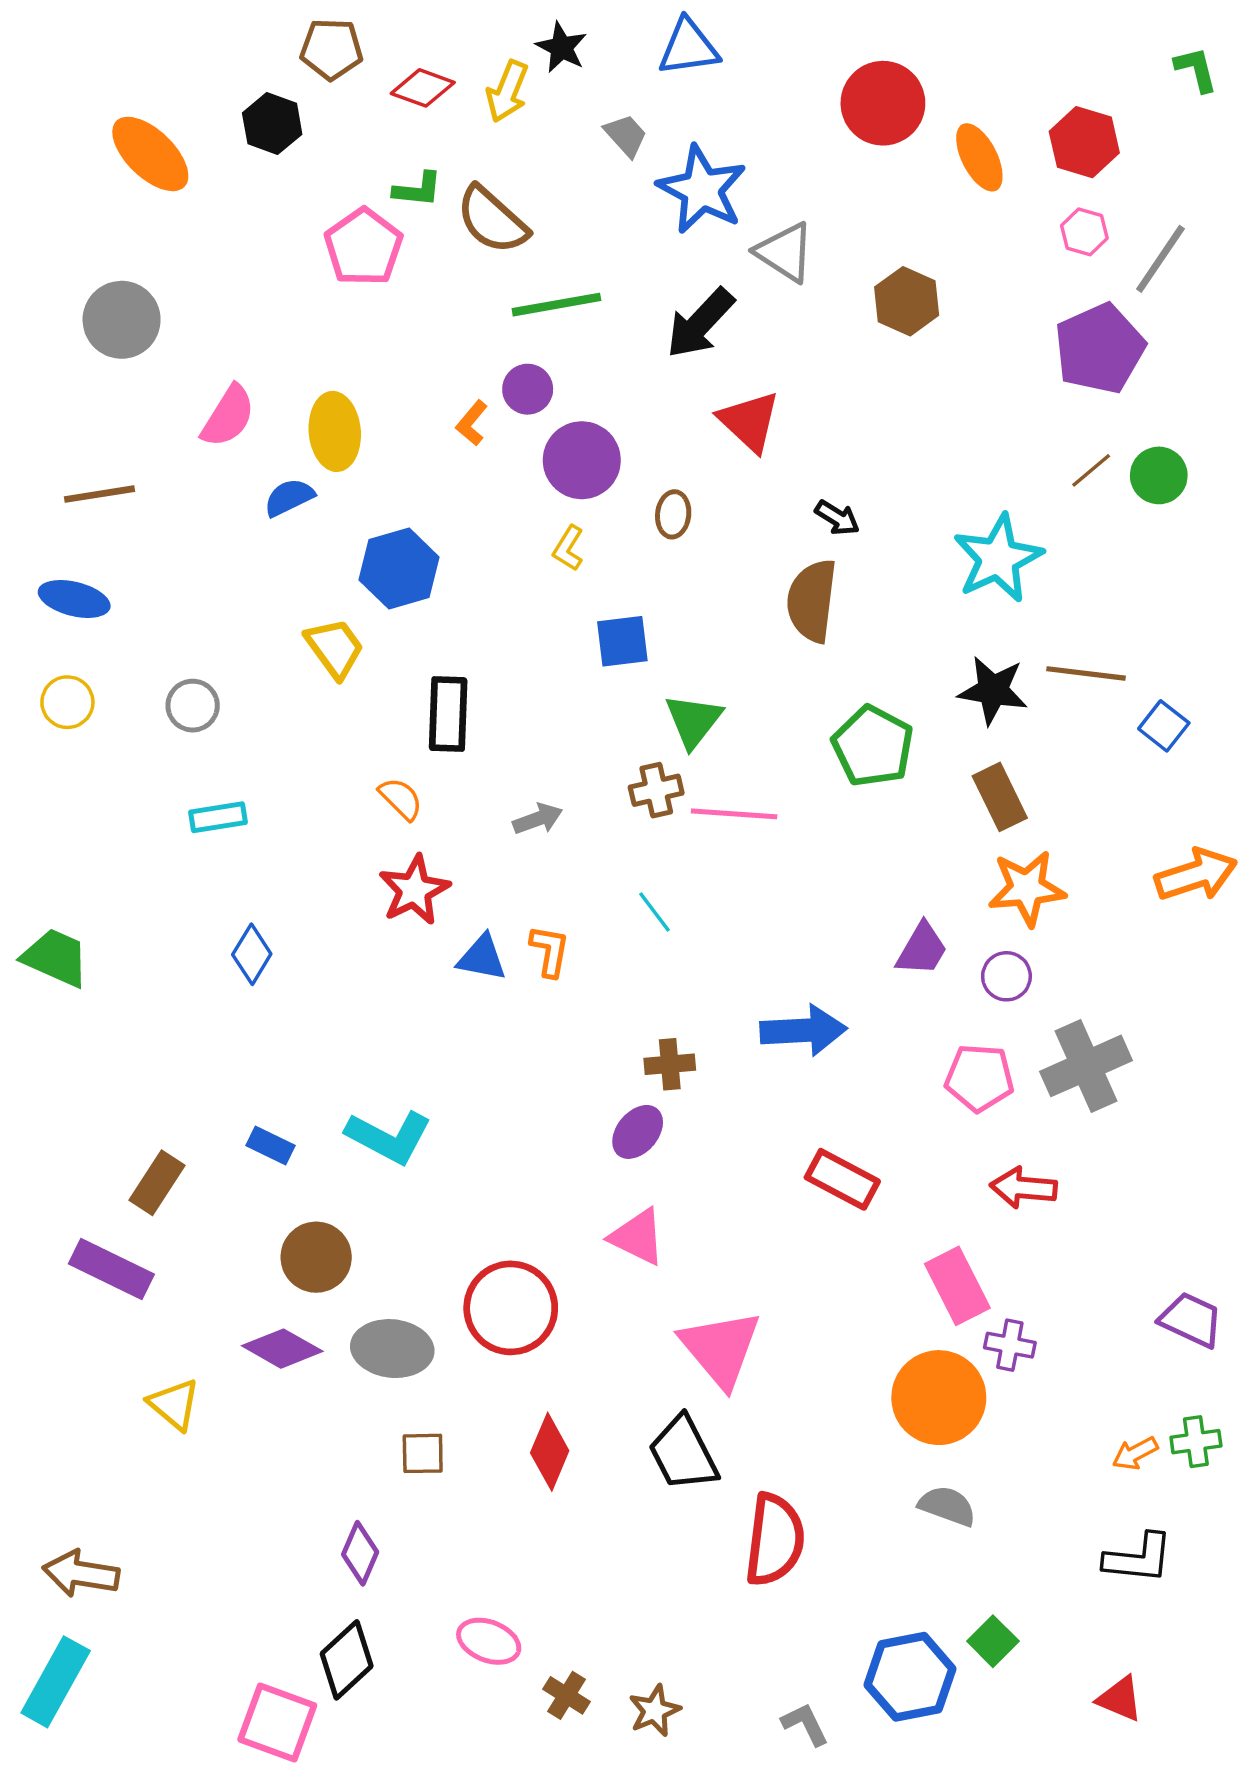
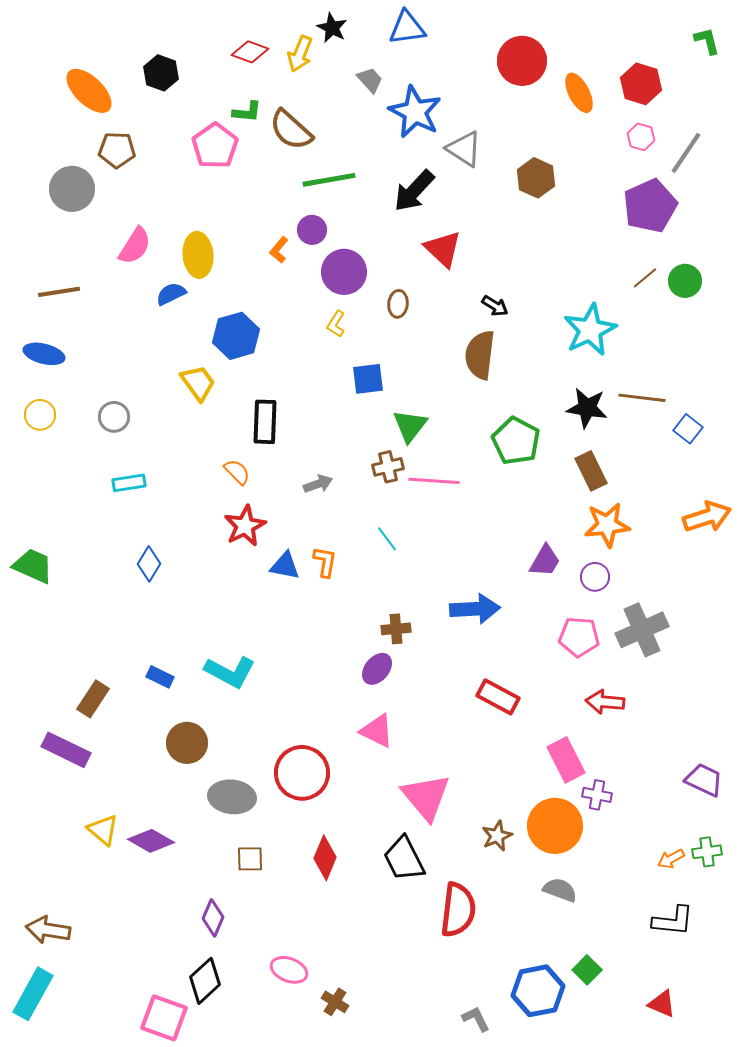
brown pentagon: (331, 49) -> (117, 150), moved
purple diamond: (282, 1349) -> (151, 841), moved
brown star: (655, 1711) -> (497, 836), moved

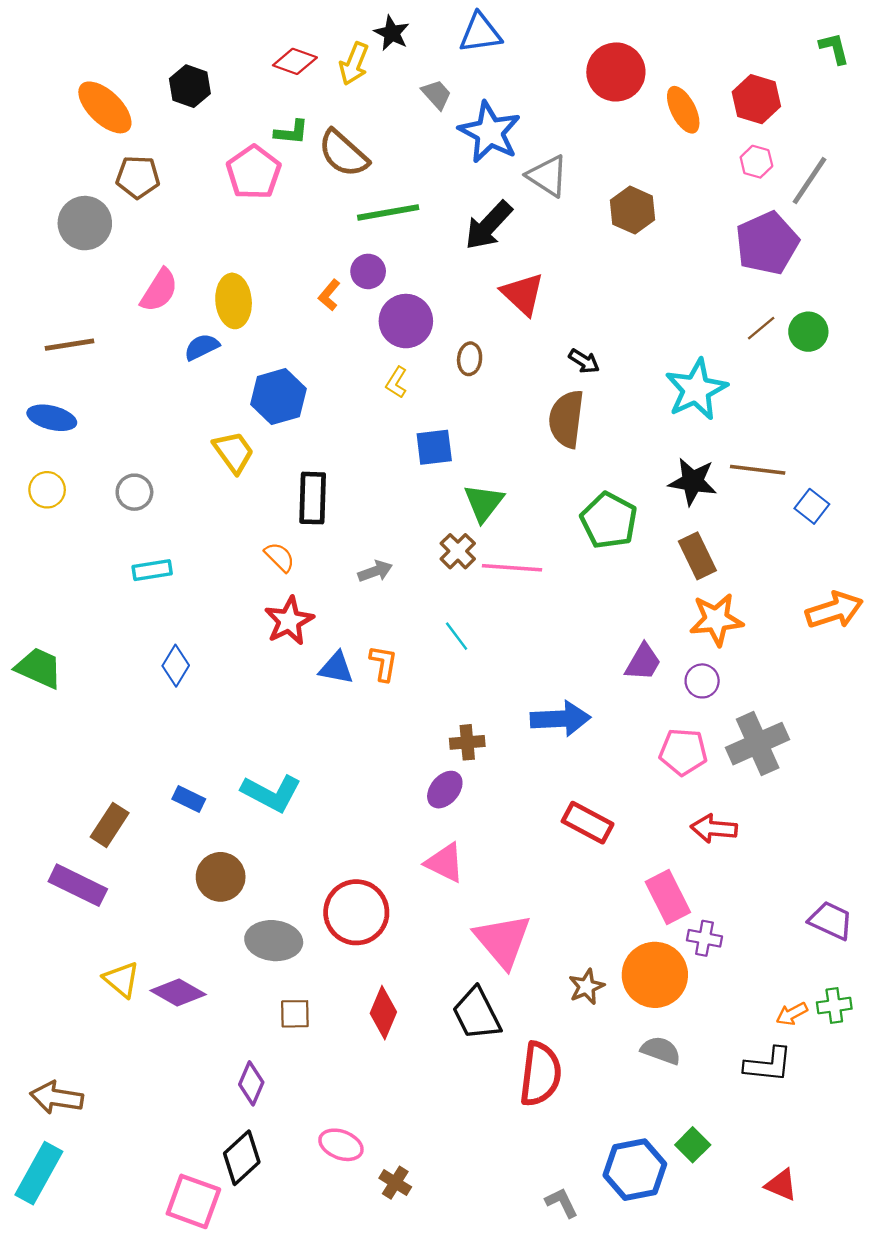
brown cross: (388, 467) -> (458, 551), turned -32
black L-shape: (673, 921) -> (768, 1065), moved

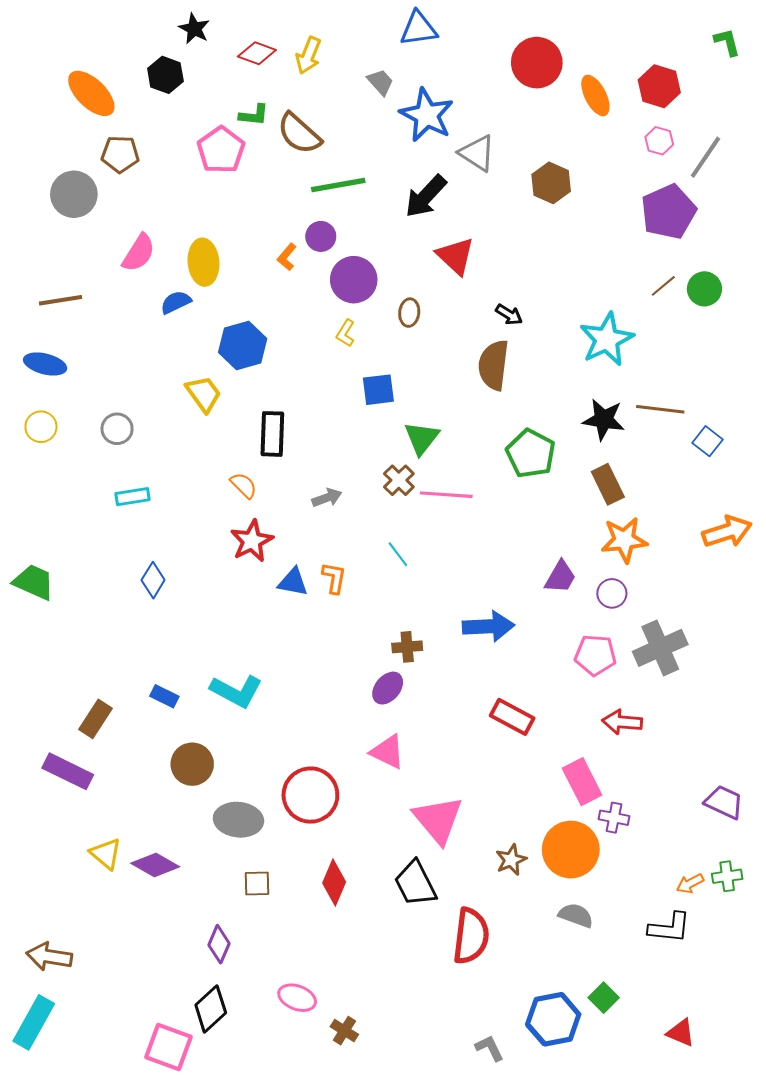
black star: (392, 33) -> (194, 29), moved

